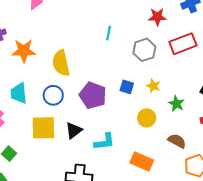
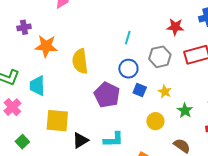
blue circle: (53, 95) -> (128, 69), moved
black triangle: (74, 131) -> (80, 140), moved

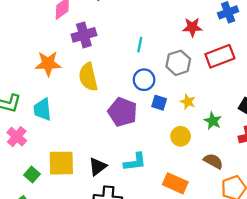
purple cross: (24, 27) -> (84, 35), moved, size x1.5
yellow square: (57, 121) -> (61, 163), moved

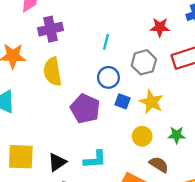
yellow star: (188, 102) -> (151, 102), size x1.5
green star: (213, 121) -> (177, 135), moved, turned -30
brown semicircle: (213, 161) -> (159, 165), moved

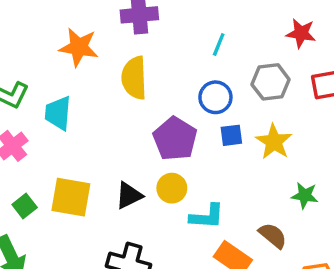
blue square: (122, 101) -> (231, 135), turned -35
yellow circle: (142, 136) -> (172, 188), moved
cyan L-shape: (95, 160) -> (207, 216), moved
black triangle: (57, 162) -> (129, 195), moved

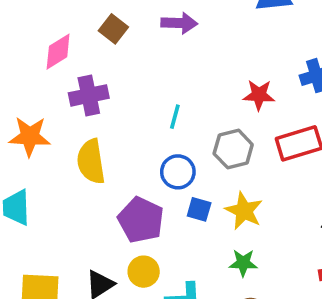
blue square: (231, 135) -> (199, 209), turned 30
green star: (305, 196) -> (243, 263), moved

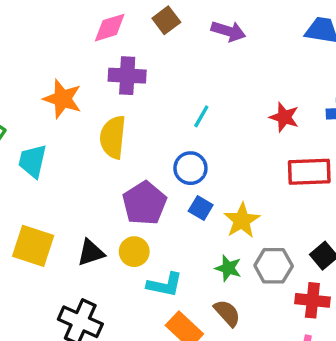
gray hexagon: (233, 149) -> (274, 266), moved

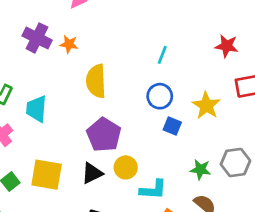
purple cross: (127, 76) -> (37, 38), moved, turned 32
orange star: (63, 99) -> (69, 44), moved, size x0.6
purple pentagon: (144, 203) -> (104, 135), moved
yellow star: (242, 220) -> (206, 106), moved

